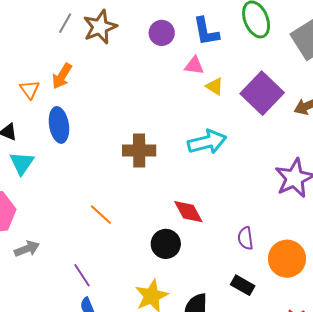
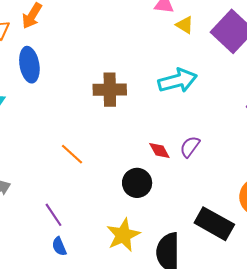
red diamond: (188, 212) -> (159, 150), size x0.7
purple semicircle: (245, 238) -> (190, 147), moved, turned 45
black rectangle: (243, 285) -> (214, 224), size x1.6

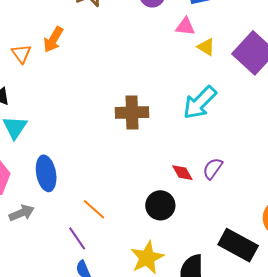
blue ellipse: (29, 65) -> (46, 173), moved
cyan arrow: (178, 81) -> (200, 103), turned 150
orange line: (72, 154) -> (94, 209), moved

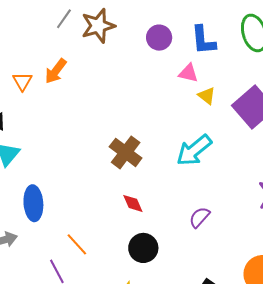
brown cross: (132, 112) -> (126, 152), turned 32
red diamond: (182, 173) -> (133, 203), moved

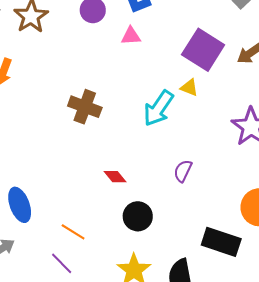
yellow triangle: (207, 96) -> (189, 88), moved
brown cross: (126, 152) -> (85, 107), moved

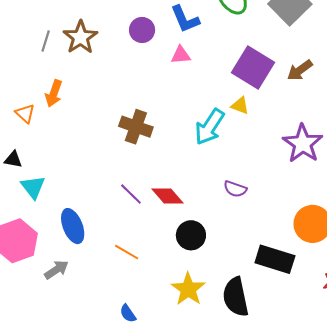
purple semicircle: (183, 171) -> (235, 189), turned -95
red diamond: (115, 177) -> (168, 196), size x1.4
purple line: (62, 263) -> (131, 194), moved

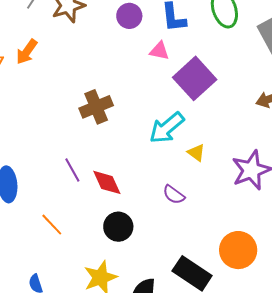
purple square: (253, 67) -> (195, 78), moved
yellow triangle: (240, 106) -> (196, 153), moved
brown cross: (136, 127) -> (96, 107), turned 32

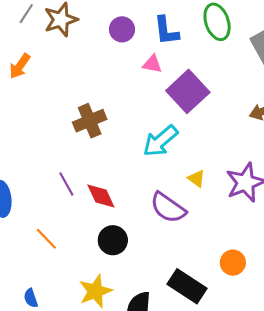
yellow triangle: (196, 153) -> (196, 179), moved
purple semicircle: (174, 195) -> (168, 208), size x1.6
orange circle: (238, 250) -> (233, 263), size x0.7

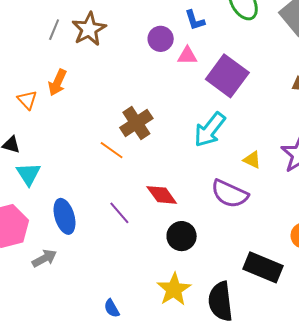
purple circle: (122, 29) -> (161, 39), moved
blue L-shape: (166, 31) -> (195, 20), size x0.7
purple line: (66, 184) -> (119, 213), moved
orange line: (46, 239) -> (112, 150), moved

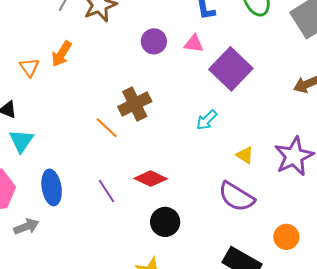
purple circle: (161, 39) -> (154, 41), moved
cyan arrow: (210, 130) -> (207, 120), size x0.6
purple semicircle: (230, 194) -> (236, 197), moved
red diamond: (162, 195) -> (151, 179), turned -36

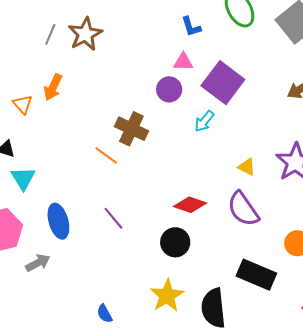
purple circle: (154, 41) -> (169, 89), moved
brown cross: (135, 104) -> (131, 129), turned -32
cyan arrow: (207, 120) -> (204, 121), moved
red diamond: (151, 179) -> (190, 205), moved
purple semicircle: (236, 197) -> (243, 209), turned 30

